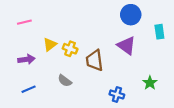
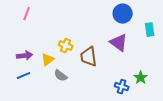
pink line: (24, 22) -> (27, 14), moved, turned -56
yellow triangle: (50, 44) -> (48, 60), moved
blue line: (29, 89) -> (24, 76), moved
blue cross: (117, 94) -> (122, 87), moved

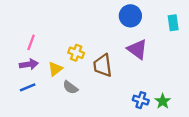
pink line: (27, 14) -> (31, 42), moved
blue circle: (123, 14) -> (130, 16), moved
cyan rectangle: (150, 30) -> (173, 23), moved
green star: (141, 78) -> (163, 101), moved

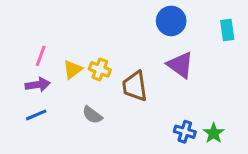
yellow triangle: (55, 69) -> (73, 69), moved

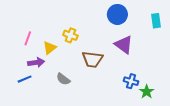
yellow cross: (100, 69) -> (70, 35), moved
purple arrow: (38, 85) -> (36, 62), moved
brown trapezoid: (135, 86) -> (92, 59), turned -75
blue cross: (185, 132) -> (131, 81), moved

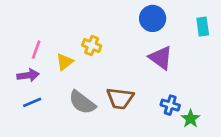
brown trapezoid: (92, 59) -> (120, 98), moved
purple arrow: (36, 62) -> (28, 75), moved
gray semicircle: (63, 79) -> (82, 102), size x1.5

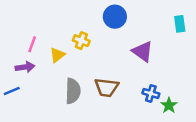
blue circle: (153, 18) -> (115, 17), moved
blue line: (32, 102) -> (12, 91), moved
gray semicircle: (82, 102) -> (73, 91), turned -125

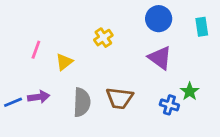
blue circle: (115, 17) -> (159, 19), moved
yellow cross: (81, 41) -> (103, 38), moved, turned 35
purple arrow: (25, 67) -> (39, 97), moved
green star: (169, 105) -> (190, 91), moved

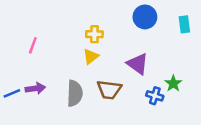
yellow cross: (103, 38) -> (94, 34), turned 35
purple triangle: (160, 58) -> (138, 64), moved
yellow triangle: (64, 62) -> (91, 56), moved

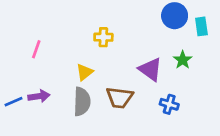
blue circle: (145, 17) -> (175, 16), moved
yellow triangle: (91, 56) -> (85, 72), moved
green star: (173, 83) -> (183, 60), moved

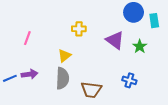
purple triangle: (150, 69) -> (115, 40), moved
brown trapezoid: (120, 98) -> (91, 90), moved

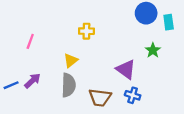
purple triangle: (115, 40) -> (126, 69), moved
purple arrow: (29, 74) -> (32, 81), turned -35
blue cross: (129, 80) -> (133, 95), moved

